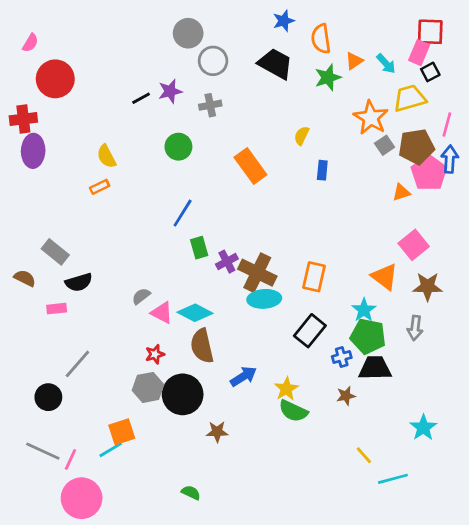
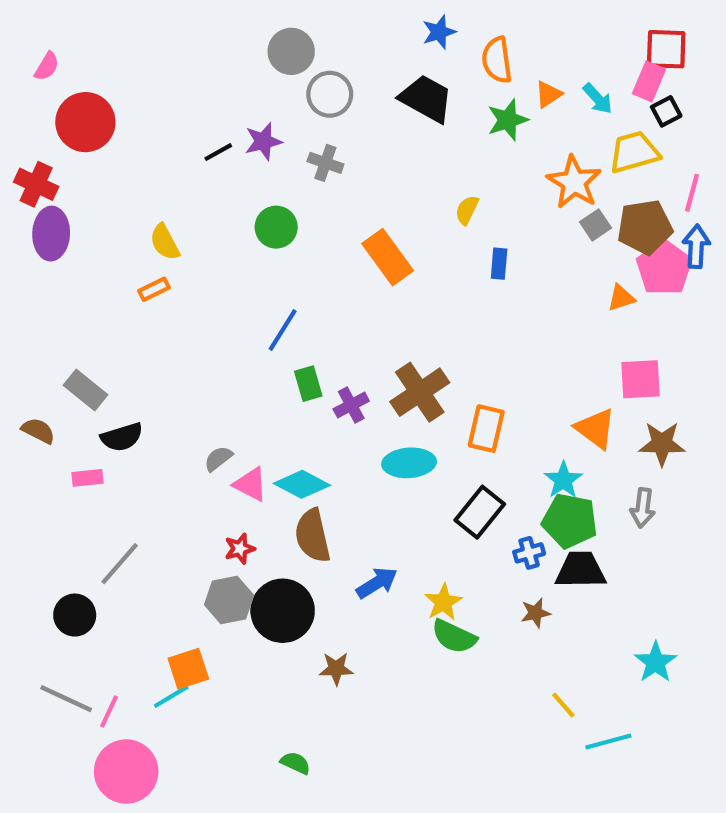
gray cross: (210, 105) -> (325, 163), turned 30
red cross: (23, 119) -> (36, 184), turned 32
pink square: (414, 245) -> (641, 379), turned 36
brown cross: (257, 273) -> (420, 392), moved, turned 30

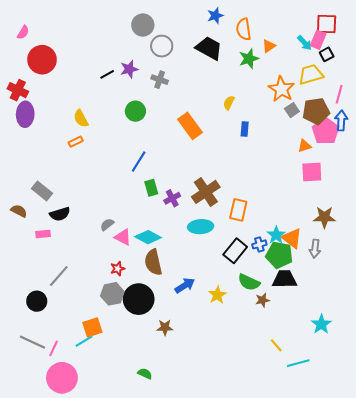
cyan arrow: (598, 99) -> (305, 43), moved
pink square: (641, 379) -> (312, 172), moved
orange triangle: (595, 429) -> (292, 238), moved
blue cross: (529, 553) -> (259, 244), moved
green semicircle: (454, 636) -> (249, 282), moved

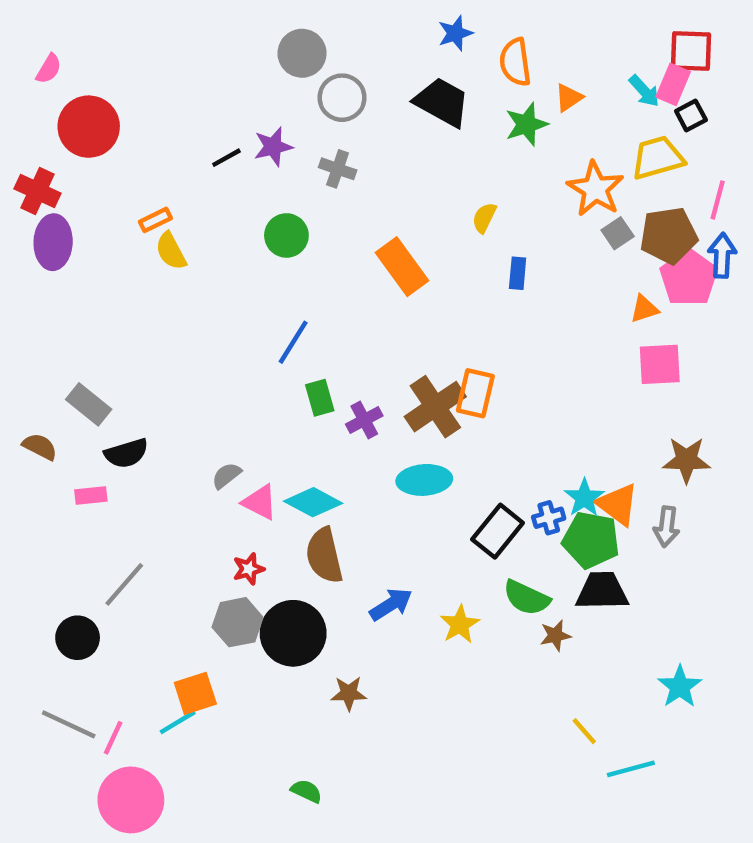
orange rectangle: (76, 142) -> (155, 220), moved
orange rectangle: (238, 210) -> (475, 393), moved

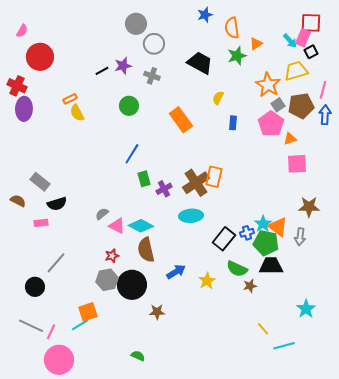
black trapezoid: (442, 102) -> (200, 63), moved
pink pentagon: (689, 278) -> (271, 124), moved

